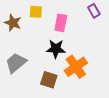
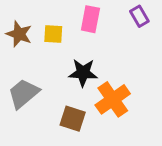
yellow square: (36, 12) -> (53, 34), moved
pink rectangle: (61, 23) -> (90, 19), moved

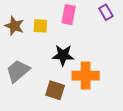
orange cross: (113, 99) -> (86, 76), turned 35

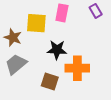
brown star: (14, 26) -> (13, 37), moved
yellow square: (40, 26) -> (36, 23), size x1.5

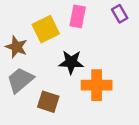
yellow square: (36, 23) -> (46, 29), turned -30
brown square: (50, 81) -> (48, 102), moved

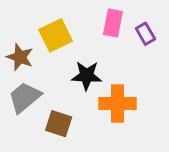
purple rectangle: (120, 14) -> (145, 34), moved
pink rectangle: (78, 16) -> (113, 23), moved

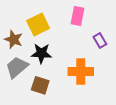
purple rectangle: (145, 34) -> (100, 41), moved
black star: (87, 76) -> (41, 53), moved

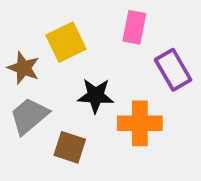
purple rectangle: (100, 41) -> (173, 70), size x1.5
black star: (41, 53) -> (96, 96), moved

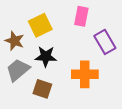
black star: (96, 96) -> (46, 56), moved

